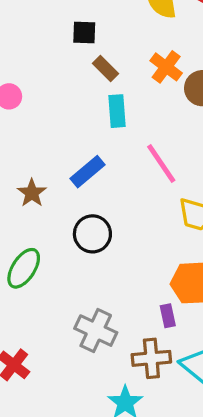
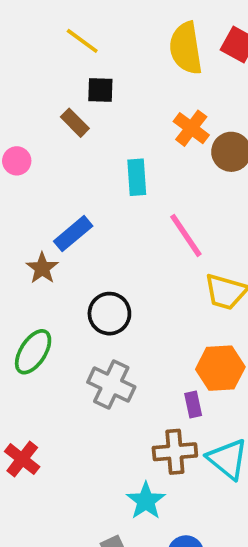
brown rectangle: (106, 69) -> (75, 123), moved
blue rectangle: (88, 172) -> (73, 234), moved
gray cross: (96, 331) -> (111, 384), moved

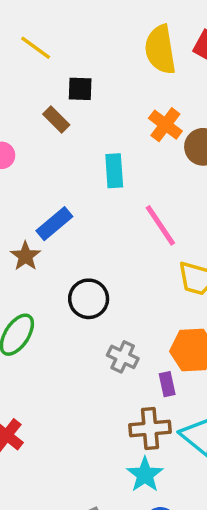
yellow line: (82, 41) -> (36, 48), moved
gray cross: (111, 384) -> (123, 357), moved, size x0.7
cyan star: (146, 501) -> (145, 475), moved

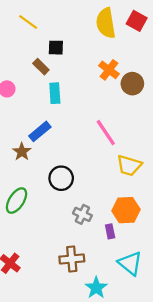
cyan rectangle: (114, 171) -> (55, 93), moved
brown cross: (150, 429) -> (72, 259), moved

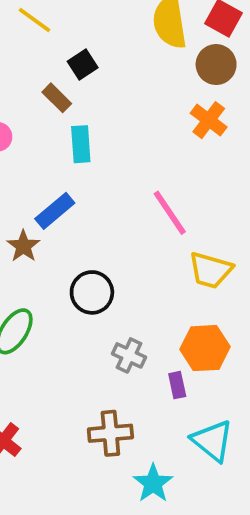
black square: (56, 48) -> (83, 65), turned -35
orange cross: (109, 70) -> (209, 120), moved
brown circle: (132, 84) -> (216, 65), moved

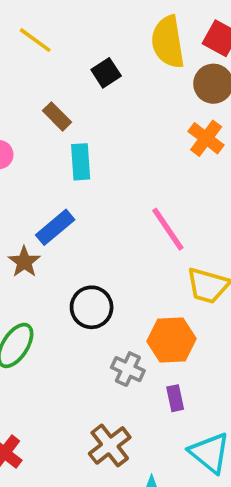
black square: (83, 65) -> (106, 73), moved
orange hexagon: (205, 348) -> (172, 340), moved
brown cross: (110, 433) -> (110, 445), turned -33

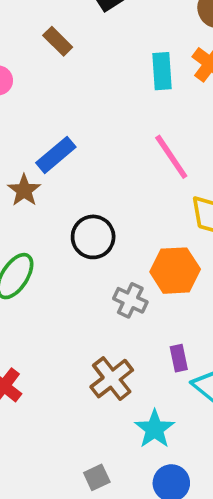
cyan rectangle: (81, 162) -> (162, 71), moved
purple rectangle: (175, 398) -> (179, 358), moved

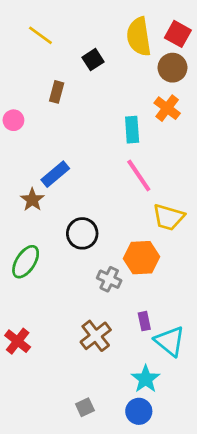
brown rectangle: (58, 41) -> (57, 92), turned 60
cyan rectangle: (162, 71) -> (132, 130), moved
cyan star: (155, 429) -> (146, 379), moved

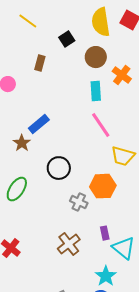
brown circle: (172, 68) -> (96, 57), moved

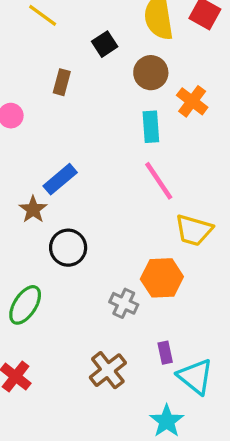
black circle: (59, 168) -> (68, 248), moved
green ellipse: (17, 189) -> (25, 305), moved

